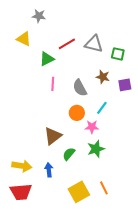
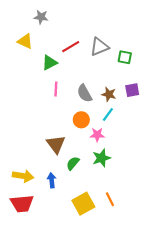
gray triangle: (94, 44) -> (99, 47), turned -36
brown star: (103, 77) -> (109, 94), moved
brown triangle: (53, 136) -> (56, 144), turned -30

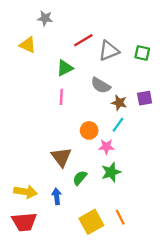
red line: (71, 47) -> (83, 40), moved
green square: (125, 57) -> (142, 53), moved
green triangle: (49, 63) -> (65, 68), moved
gray semicircle: (84, 93) -> (101, 85), moved, turned -30

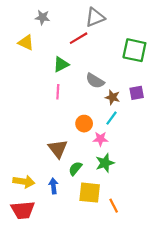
gray triangle: (109, 51) -> (95, 17), moved
green square: (142, 53) -> (134, 50), size x1.6
yellow square: (91, 222) -> (90, 193), moved, turned 35

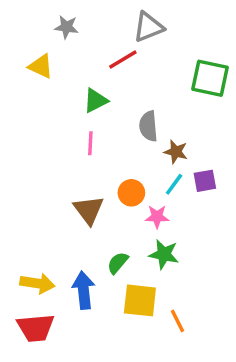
gray semicircle: (95, 81) -> (148, 126), turned 54
purple square: (137, 93) -> (205, 181), moved
brown triangle: (58, 149) -> (89, 210), moved
green star: (105, 163) -> (164, 254), turned 30
blue arrow: (53, 186) -> (84, 290), size x1.5

